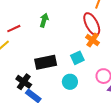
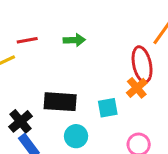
green arrow: (44, 20) -> (74, 40), turned 56
cyan circle: (70, 82) -> (76, 136), moved

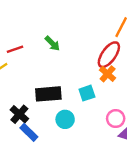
green arrow: (74, 40) -> (52, 43), turned 56
red ellipse: (142, 64) -> (109, 55), turned 56

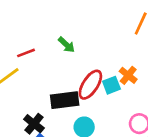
red ellipse: (109, 55) -> (90, 85), moved
cyan square: (87, 93) -> (111, 85), moved

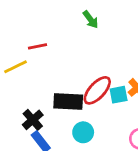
green arrow: (66, 45) -> (91, 19), moved

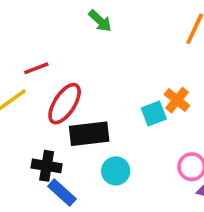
red ellipse: (97, 90) -> (65, 104), moved
black cross: (33, 120) -> (47, 166), turned -30

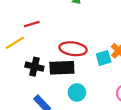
red ellipse: (65, 104) -> (73, 49), moved, turned 60
black cross: (47, 166) -> (34, 67), moved

